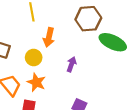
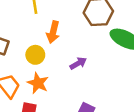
purple arrow: (71, 64) -> (78, 63), turned 40

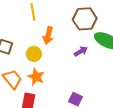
purple arrow: (78, 63) -> (81, 51), moved

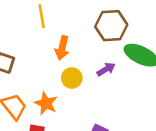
yellow circle: (34, 54) -> (72, 78), moved

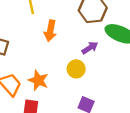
yellow circle: (72, 78) -> (76, 69), moved

